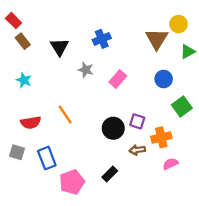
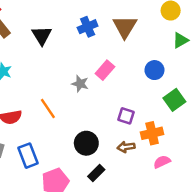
brown triangle: (157, 39) -> (125, 27), moved
gray star: (86, 70) -> (80, 84), moved
black circle: (113, 128) -> (86, 143), moved

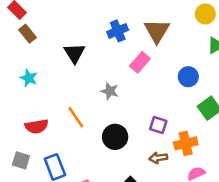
black triangle: (42, 35) -> (75, 53), moved
pink rectangle: (105, 70) -> (140, 62), moved
black circle: (86, 143) -> (115, 137), moved

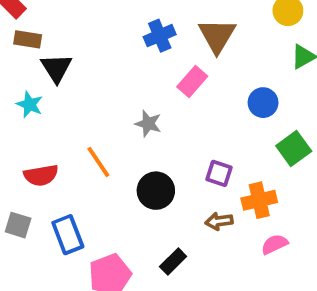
brown rectangle: (27, 34) -> (28, 39), turned -42
black triangle: (75, 53) -> (56, 68), moved

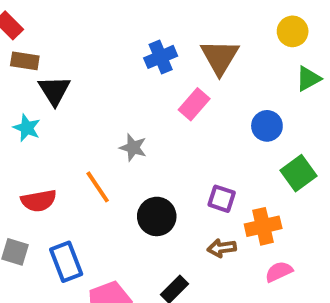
gray star: (148, 124) -> (133, 148), moved

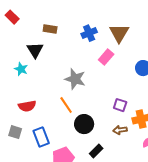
brown rectangle: (25, 61) -> (50, 29), moved
gray star: (133, 148) -> (75, 79), size x1.5
orange line: (98, 187) -> (66, 105), moved
black circle: (157, 216) -> (84, 124), moved

